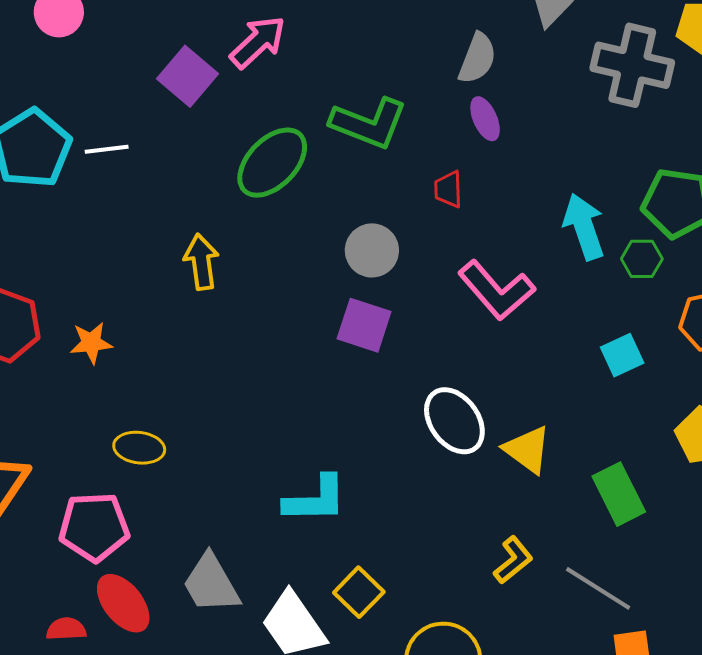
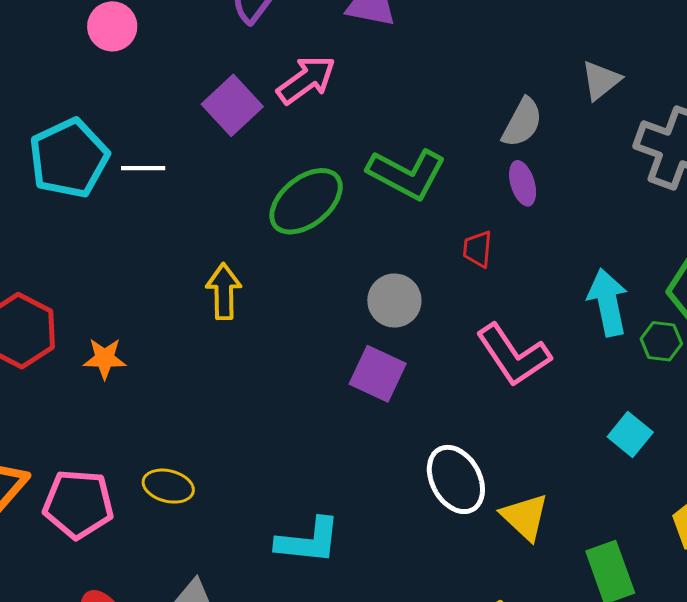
cyan square: (622, 355) -> (630, 434), turned -33
yellow ellipse: (139, 448) -> (168, 486), moved
pink pentagon: (94, 527) -> (78, 504), moved

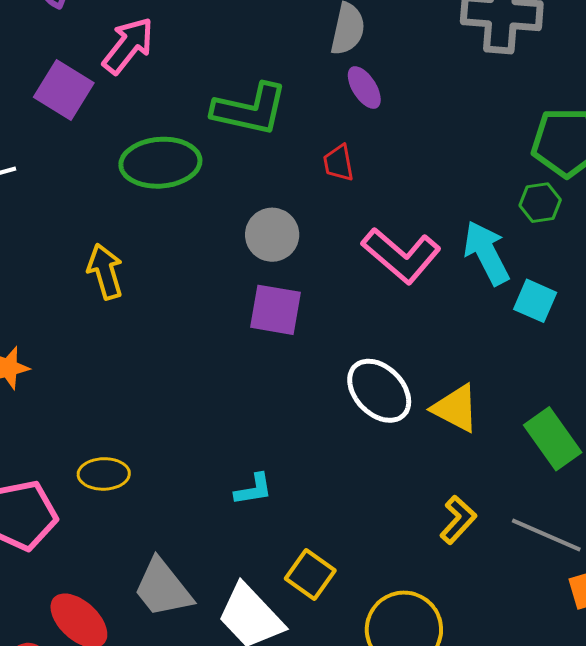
green ellipse: (306, 201) -> (160, 163), turned 50
cyan arrow: (608, 302) -> (486, 253), moved
cyan L-shape: (308, 541) -> (253, 489), size x0.6

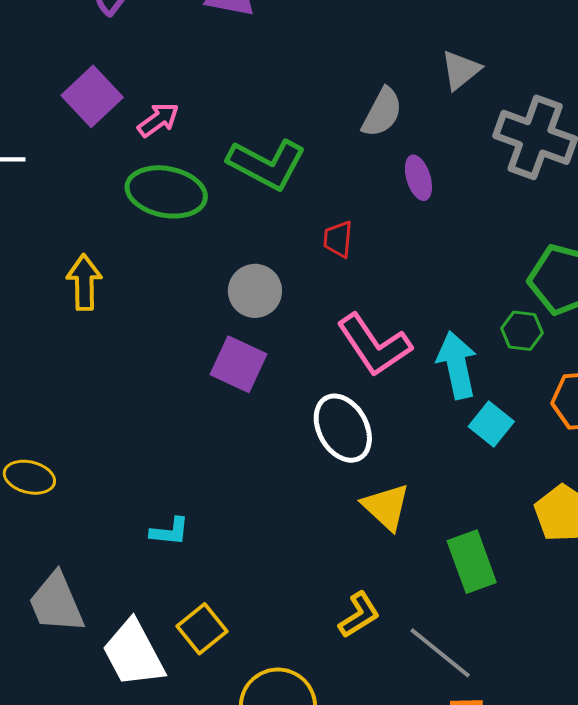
pink arrow: (128, 46) -> (158, 120), moved, size x0.7
purple ellipse: (364, 88) -> (418, 178), moved
white ellipse: (379, 391) -> (343, 428), moved

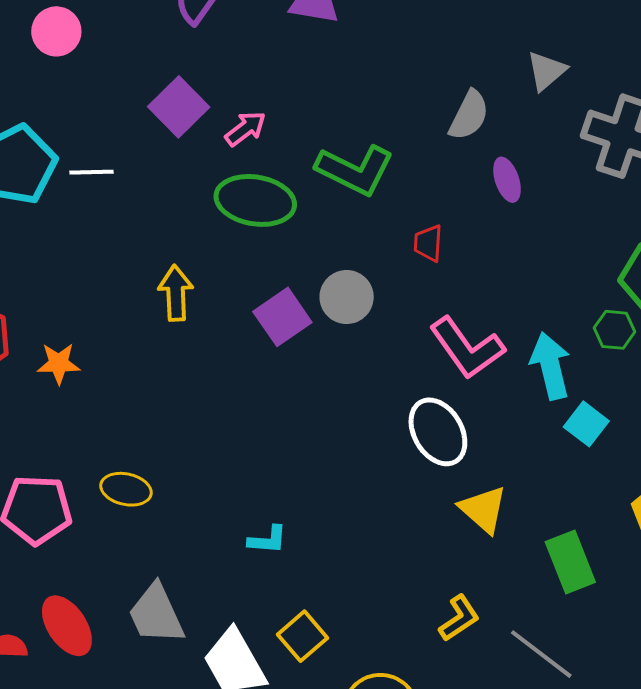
purple square: (238, 364) -> (282, 317), moved, turned 32

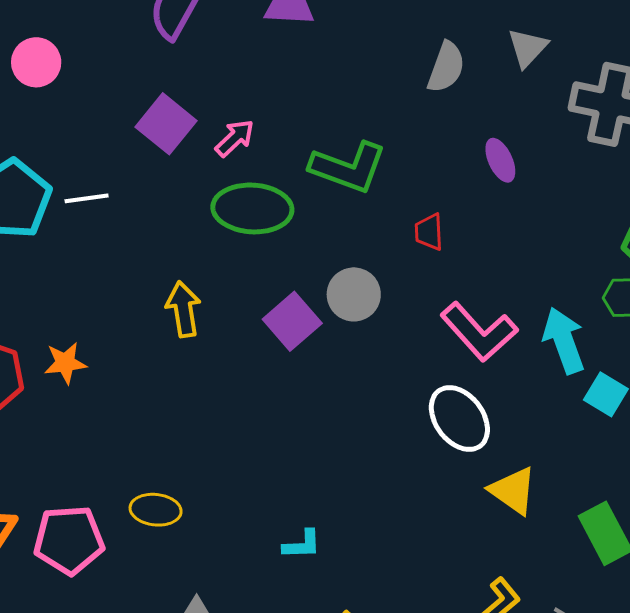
gray semicircle: (469, 115) -> (446, 67), moved
orange star: (59, 363) -> (65, 363), moved

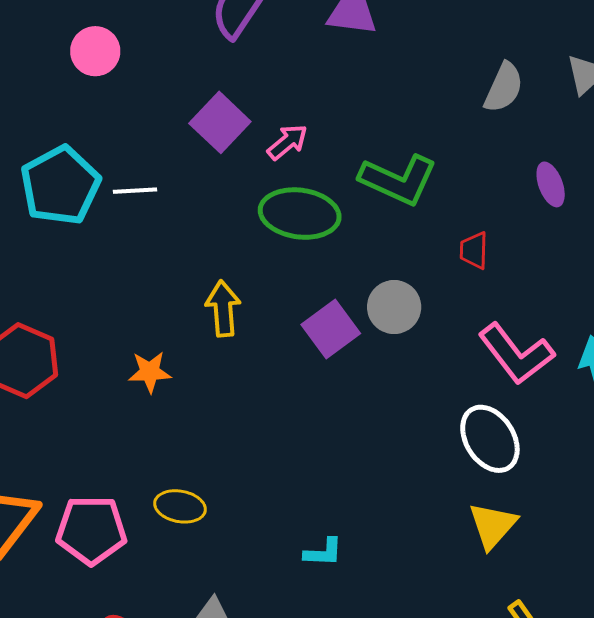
orange star: (65, 363) -> (150, 372), moved
yellow triangle: (513, 491) -> (493, 525), moved, turned 32

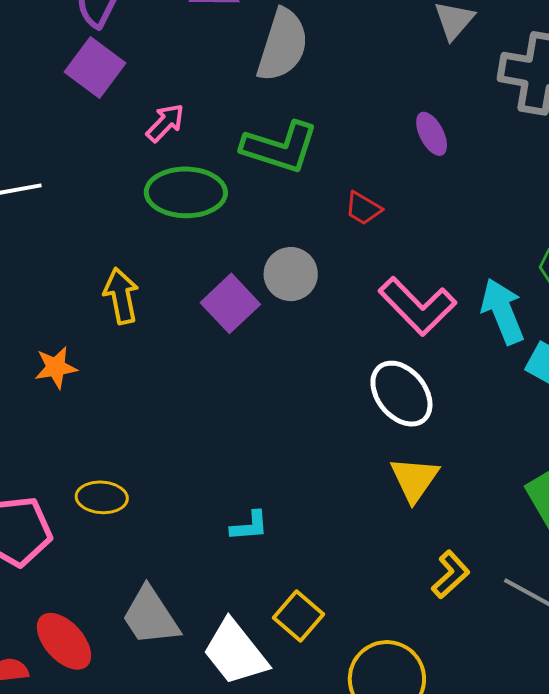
gray semicircle: (504, 87) -> (283, 45), moved, size x1.4
purple square: (220, 122) -> (95, 67), moved
red trapezoid: (474, 250) -> (363, 208), turned -54

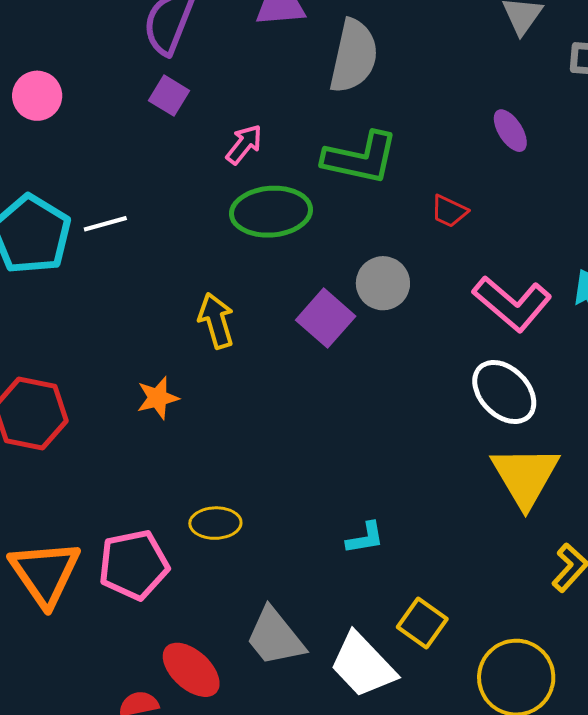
purple square: (95, 67) -> (169, 96), size x0.7
yellow triangle: (414, 479) -> (525, 476), size x1.4

